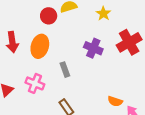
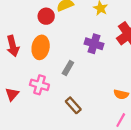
gray rectangle: (65, 70) -> (68, 68), turned 56

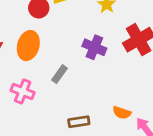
brown rectangle: (73, 105) -> (79, 122), moved, turned -63

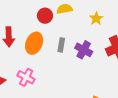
gray rectangle: (59, 74) -> (61, 45), moved, turned -32

